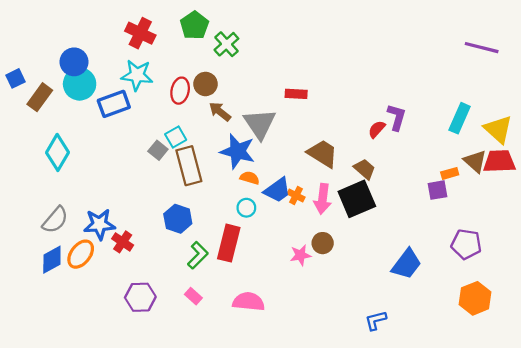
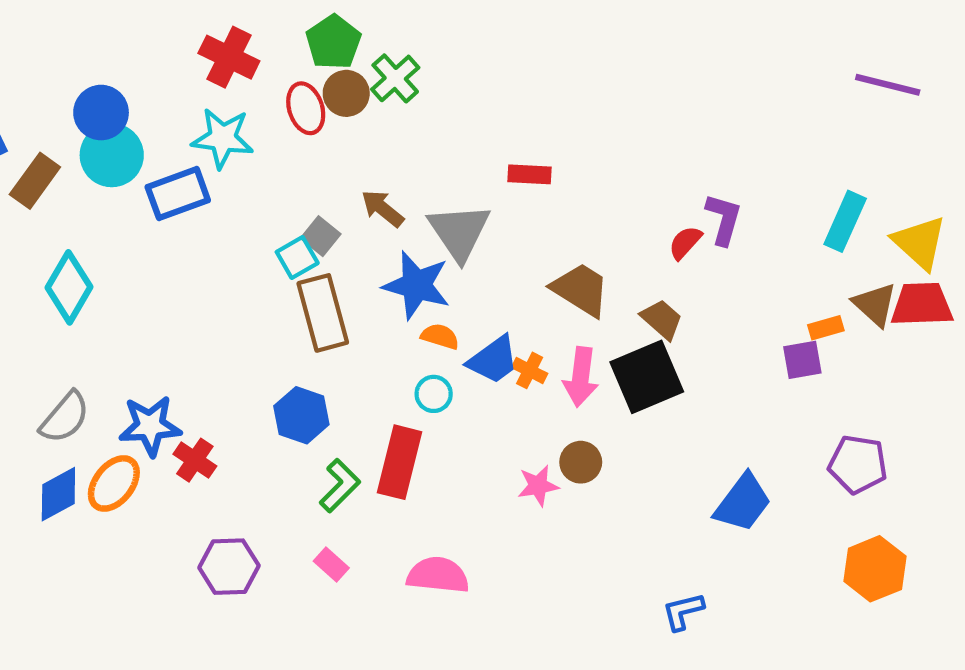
brown circle: (205, 84) -> (346, 93), moved
red ellipse: (180, 91) -> (306, 108), moved, turned -30
gray square: (158, 150) -> (321, 236), moved

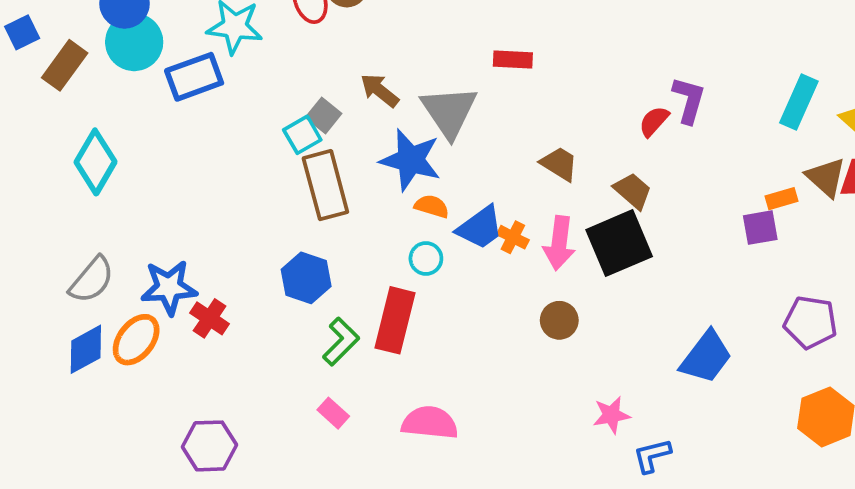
brown trapezoid: (581, 289) -> (559, 164), size x0.7
pink star: (538, 486) -> (611, 415), moved
purple hexagon: (229, 567) -> (210, 446), moved

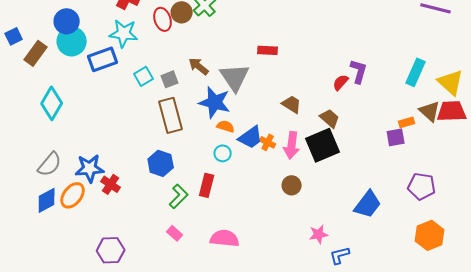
gray square: (324, 116) -> (170, 79), turned 30
cyan square: (302, 135) -> (144, 76), moved
red rectangle: (395, 320) -> (207, 185), size x0.7

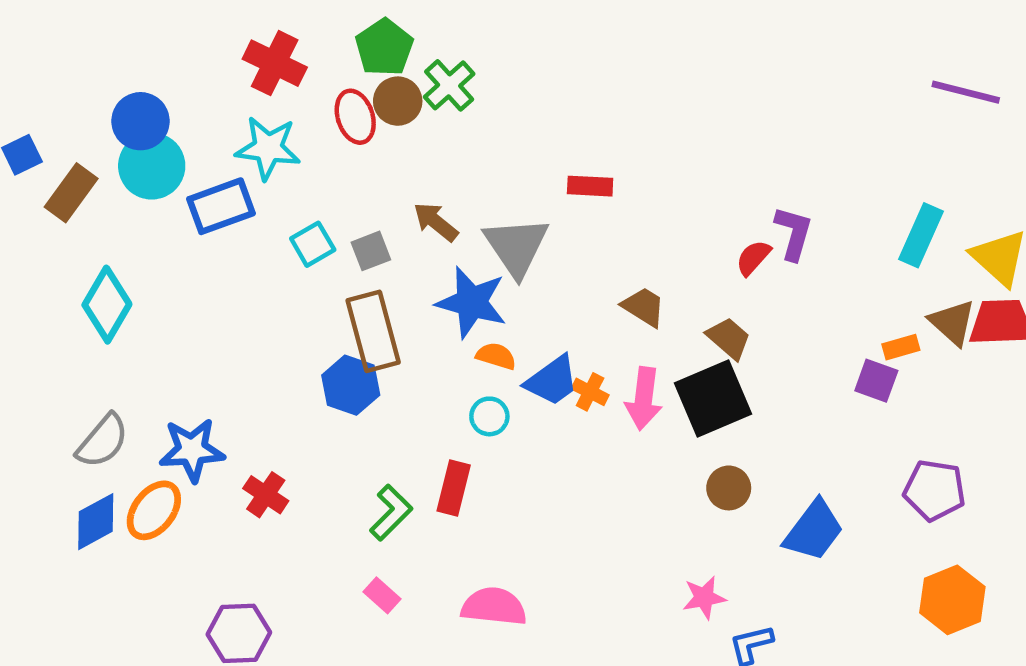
purple square: (396, 137) -> (876, 381), turned 30
blue hexagon: (161, 163) -> (351, 385), moved
red cross: (111, 184) -> (266, 495), moved
brown circle: (292, 185) -> (729, 488), moved

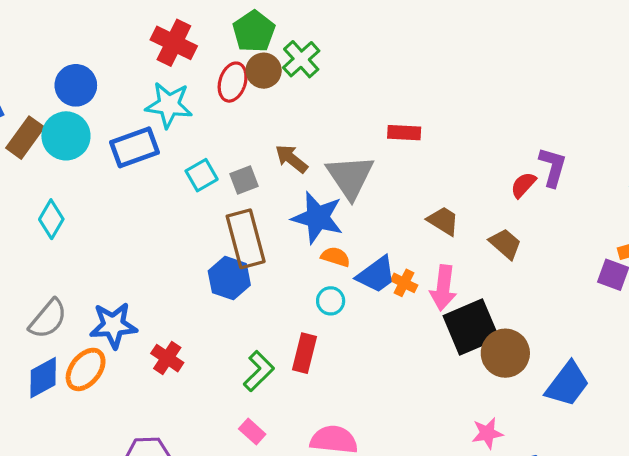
red ellipse: (355, 117) -> (233, 82), turned 36
cyan circle: (152, 166) -> (66, 136), moved
cyan diamond: (107, 305) -> (51, 219), size x0.7
black square: (713, 399) -> (471, 327), moved
brown circle: (729, 488) -> (505, 353), size x1.5

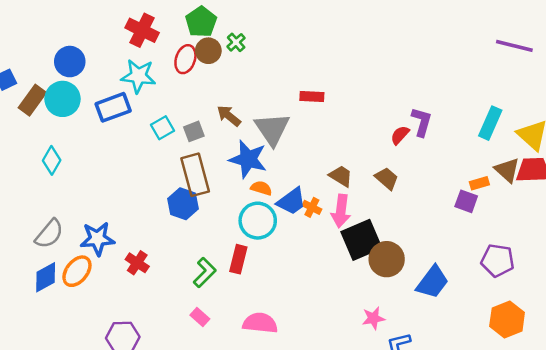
green cross: (301, 59) -> (236, 42), size x0.7
brown trapezoid: (443, 221) -> (341, 176), moved
cyan circle: (331, 301) -> (258, 221), size x1.8

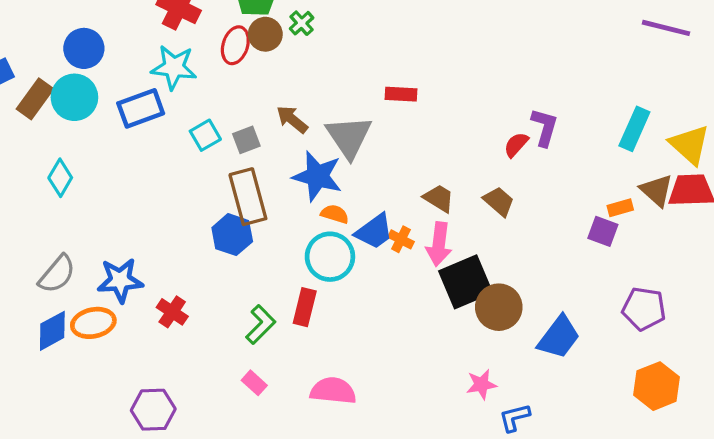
orange ellipse: (77, 271) -> (93, 323), turned 40

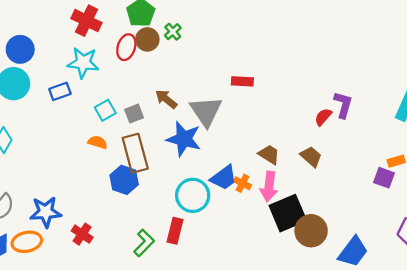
blue rectangle: (141, 108) -> (60, 91), size x0.7
orange semicircle: (335, 214) -> (98, 142), moved

